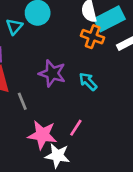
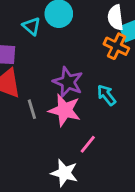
cyan triangle: (14, 27) -> (32, 26), turned -36
pink star: (42, 135) -> (65, 110), moved

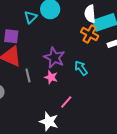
cyan triangle: (32, 26) -> (31, 17), turned 32
pink star: (65, 110) -> (51, 77), size x0.6

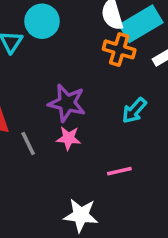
cyan arrow: (81, 68) -> (134, 111), moved, turned -91
pink line: (66, 102) -> (119, 171), moved, turned 48

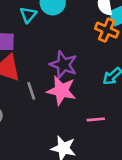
pink star: (68, 138) -> (61, 91), size x1.6

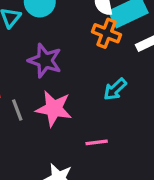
purple star: (63, 65) -> (45, 61), moved

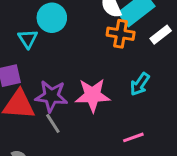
purple star: (45, 61) -> (51, 96), moved
pink star: (54, 109) -> (93, 95), moved

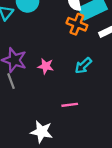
pink star: (93, 95) -> (46, 66), size x0.6

